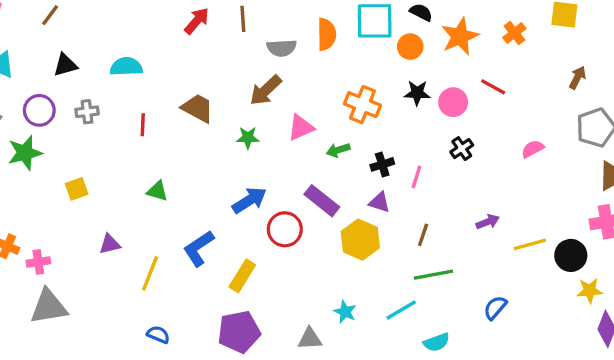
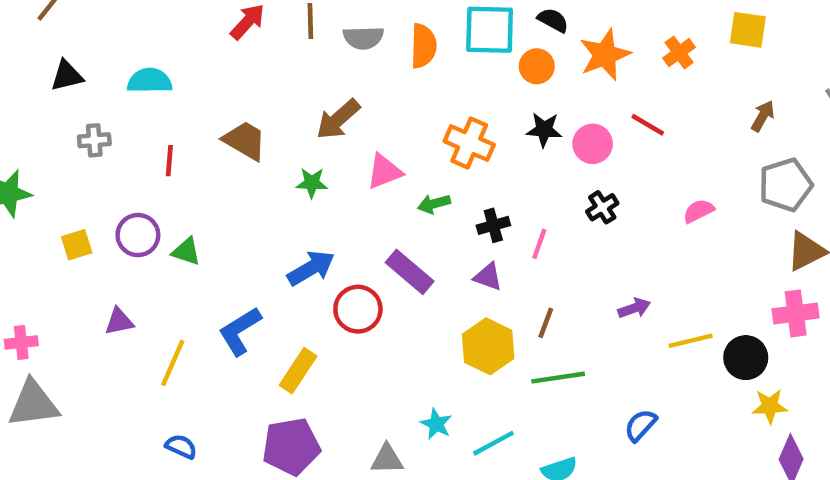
gray semicircle: (282, 48) -> (363, 38), moved
purple circle: (39, 110) -> (138, 235), moved
yellow hexagon: (360, 240) -> (488, 346), moved
cyan line: (401, 310) -> (493, 443), moved

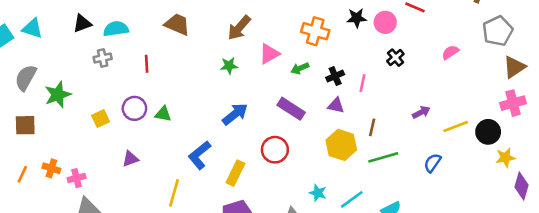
cyan semicircle: (150, 81) -> (116, 29), moved
brown trapezoid: (245, 141) -> (177, 24), moved
red circle: (358, 309) -> (275, 150), moved
yellow line: (173, 363) -> (174, 193), moved
blue semicircle: (641, 425) -> (433, 163), moved

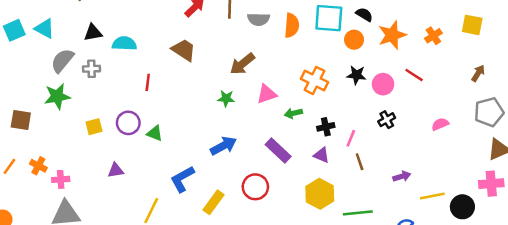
gray cross: (103, 58) -> (92, 69), moved
gray semicircle: (26, 78) -> (62, 61), moved
brown line: (372, 127) -> (360, 162), moved, turned -42

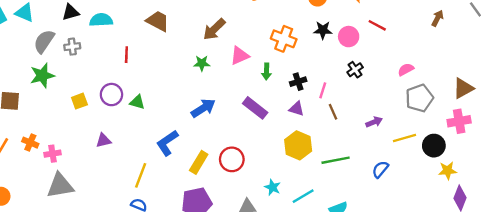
gray pentagon: (489, 112) -> (419, 98), moved
green arrow: (293, 113) -> (267, 72), turned -70
red circle: (255, 187) -> (232, 159), moved

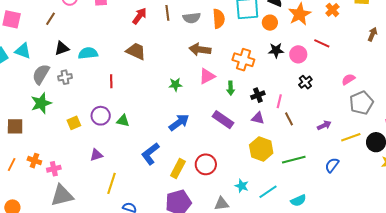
brown arrow: (214, 29) -> (200, 49), moved, turned 55
yellow line: (141, 175) -> (111, 183), moved

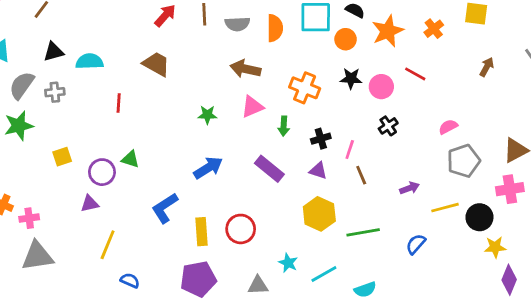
purple circle: (101, 116) -> (102, 172), moved
yellow rectangle: (178, 169) -> (201, 232), turned -36

